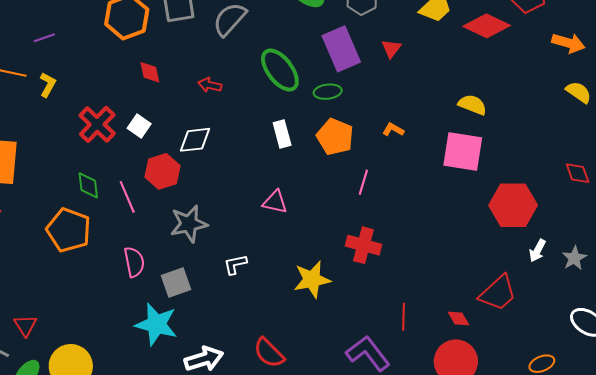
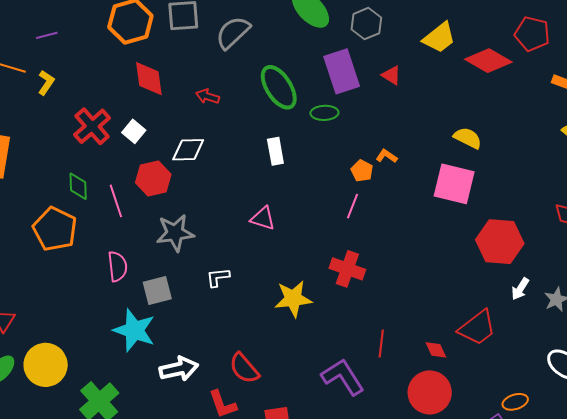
red triangle: (391, 49) -> (391, 75), turned -40
red diamond: (150, 72) -> (149, 79), size x1.5
orange pentagon: (335, 137) -> (362, 171), moved, size x0.6

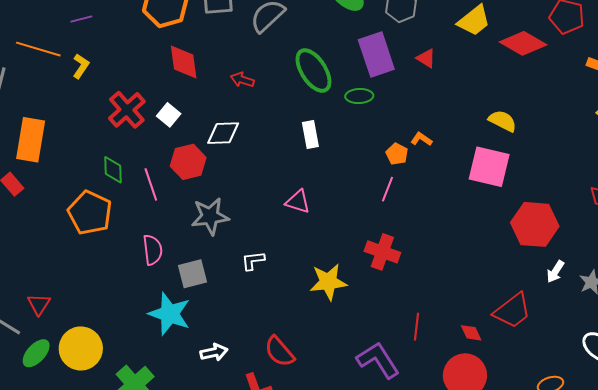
white arrow: (179, 369) -> (214, 352), size x0.7

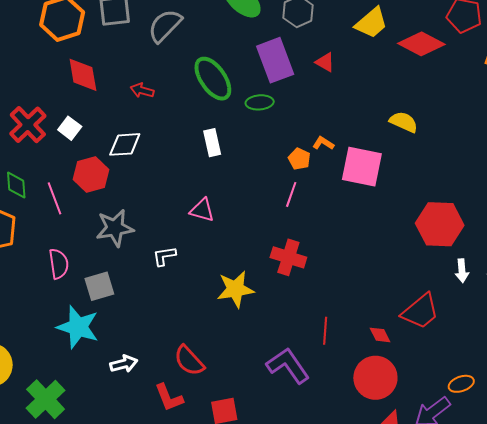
pink square: (489, 167) -> (362, 167), moved
white L-shape: (253, 261) -> (164, 256), moved
white arrow: (555, 272) -> (462, 271), turned -35

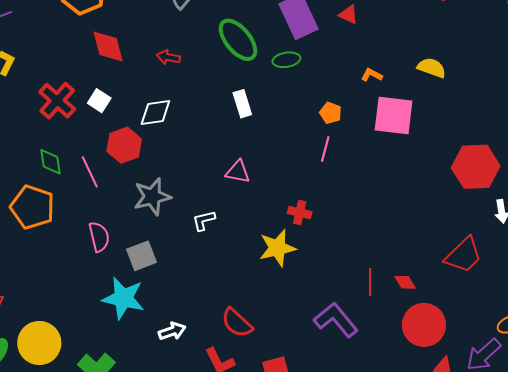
orange L-shape: (323, 143) -> (372, 75), moved
red cross: (288, 257) -> (300, 213), moved, size x0.7
red diamond: (380, 335) -> (405, 282), moved

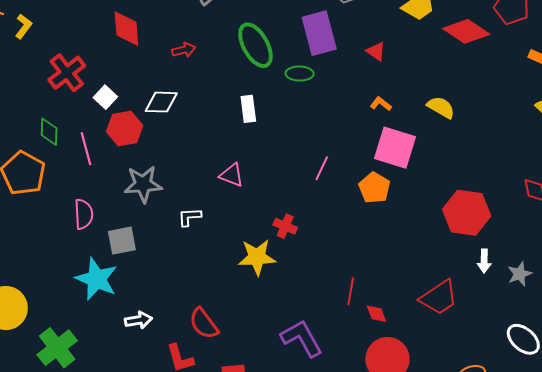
red triangle: (348, 14) -> (376, 51), moved
red arrow: (168, 57) -> (184, 50), turned 145
white square: (99, 101) -> (105, 97), moved
orange pentagon: (331, 113) -> (374, 188), moved, size x1.4
red line: (370, 282) -> (351, 291), moved

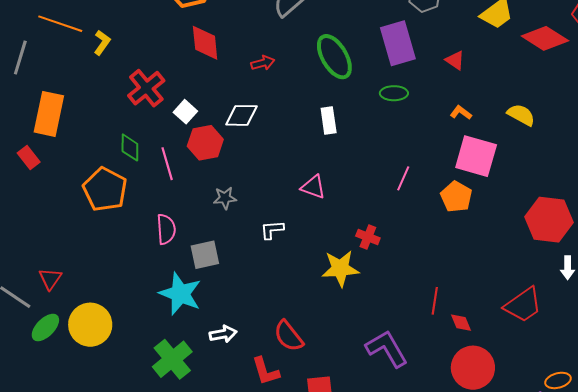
green ellipse: (300, 74) -> (394, 93), moved
gray star: (143, 184) -> (225, 198), size x0.6
green cross: (57, 348) -> (172, 359), moved

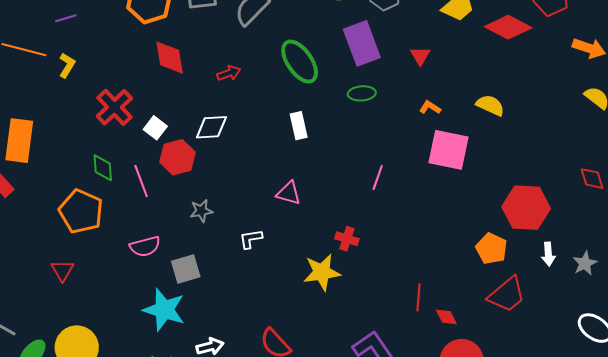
red triangle: (455, 60) -> (420, 56), turned 30
orange pentagon: (456, 197) -> (492, 249), moved
pink semicircle: (166, 229) -> (145, 246), turned 84
red triangle: (50, 279) -> (62, 270), moved

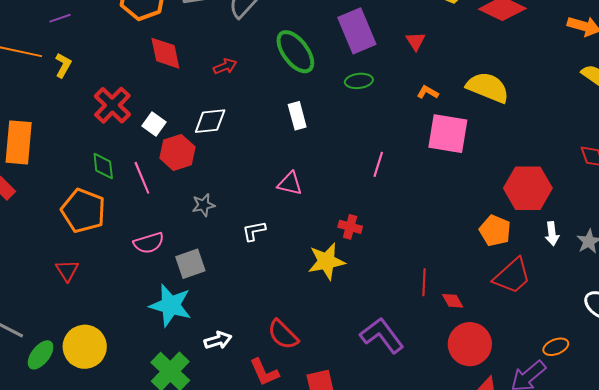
yellow semicircle: (490, 105) -> (488, 87), size x1.5

